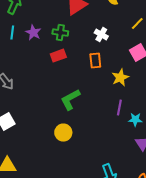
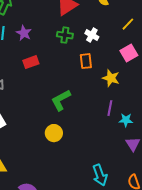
green cross: (60, 33) -> (65, 35), moved
red rectangle: (58, 56) -> (31, 62), moved
yellow star: (120, 78) -> (111, 78), turned -30

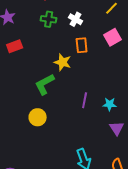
orange rectangle: (86, 61) -> (82, 45), moved
yellow star: (111, 78) -> (63, 62), moved
purple line: (110, 108) -> (85, 100), moved

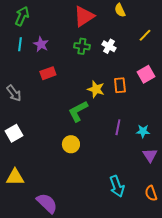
pink square: (113, 37) -> (146, 74), moved
orange rectangle: (82, 45) -> (120, 85), moved

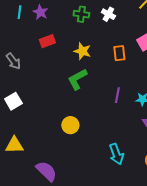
yellow star: (96, 89) -> (82, 51), moved
yellow circle: (71, 144) -> (70, 125), moved

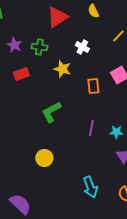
green cross: (81, 14) -> (39, 47), moved
yellow star: (82, 51) -> (62, 69), moved

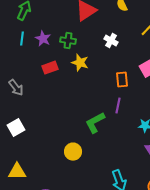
yellow star: (62, 69) -> (80, 63), moved
green L-shape: (51, 112) -> (95, 123), moved
purple line: (91, 128) -> (118, 106), moved

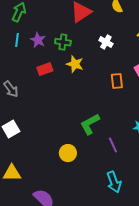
purple line: (118, 106) -> (113, 145), moved, turned -35

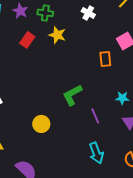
red rectangle: (45, 69) -> (27, 40), turned -35
orange rectangle: (117, 81) -> (105, 59), moved
yellow circle: (68, 153) -> (41, 124), moved

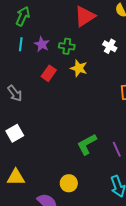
green L-shape: (72, 95) -> (87, 144), moved
yellow circle: (41, 124) -> (69, 183), moved

